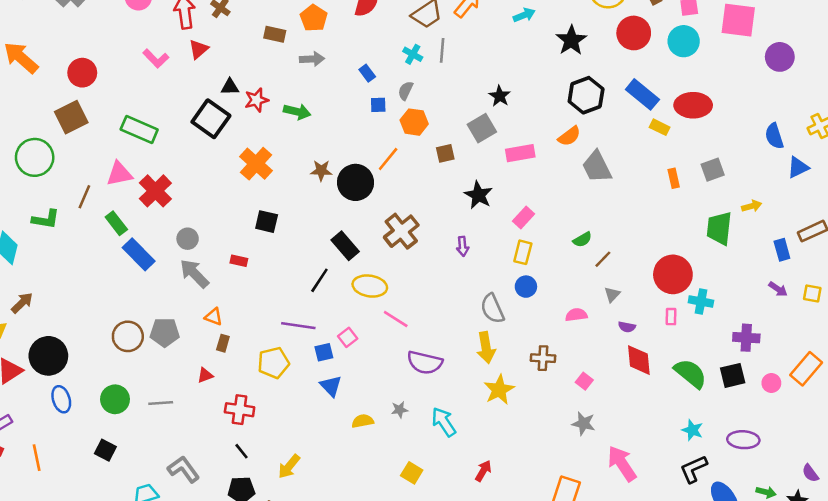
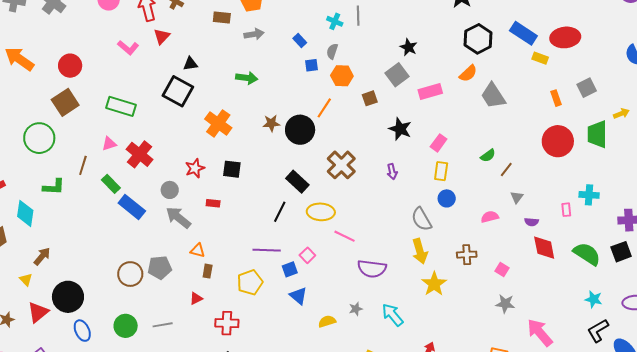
red star: (257, 100) -> (195, 168), moved
pink triangle: (119, 174) -> (109, 144), size x0.7
red circle: (673, 274) -> (558, 141), moved

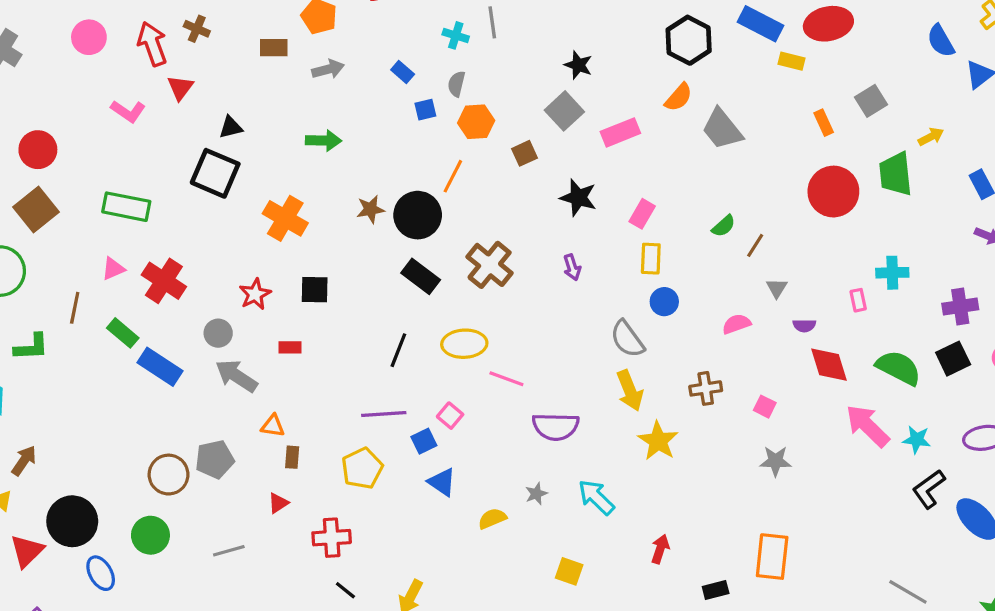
black rectangle: (297, 182) -> (421, 276), moved
green circle: (126, 326) -> (150, 535), moved
pink arrow: (540, 333) -> (867, 426), moved

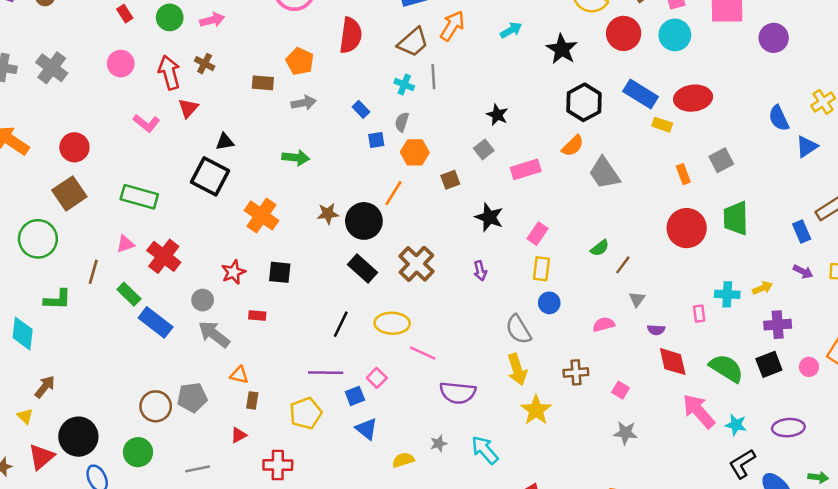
gray square: (564, 111) -> (484, 149), size x0.7
yellow arrow: (931, 137) -> (762, 288), moved

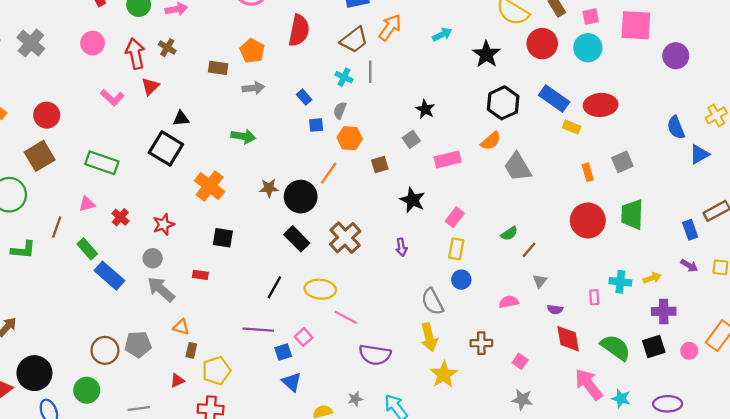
red cross: (164, 256) -> (120, 217), size x0.6
red star: (233, 272) -> (163, 224), moved
yellow pentagon: (306, 413) -> (216, 371), moved

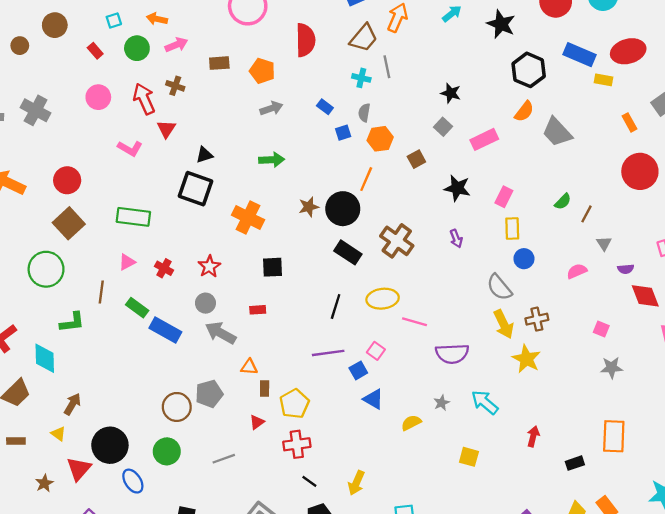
brown rectangle: (218, 68) -> (219, 63), moved
brown cross: (481, 343) -> (537, 319), moved

